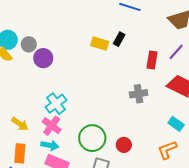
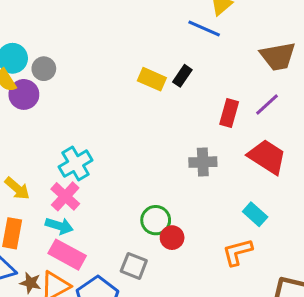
purple circle: (43, 58) -> (24, 94), moved
green circle: (92, 138) -> (156, 220), moved, size x0.7

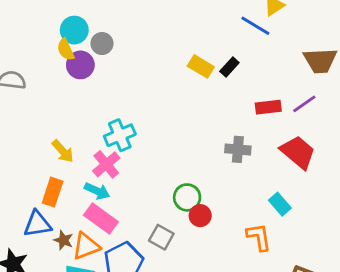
red rectangle: (229, 113) -> (268, 107), turned 60
orange L-shape: (237, 252) -> (259, 237), turned 88

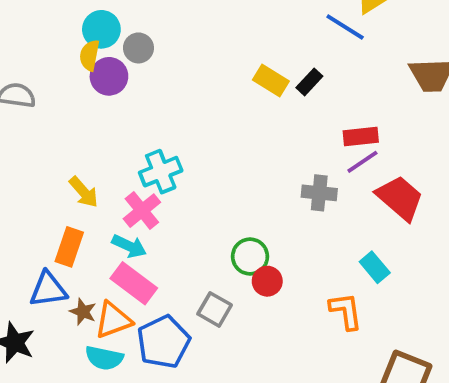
yellow semicircle: (66, 50) -> (90, 55), turned 35
purple line: (304, 104) -> (362, 162), moved

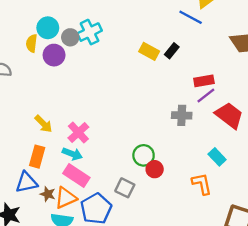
yellow semicircle: (90, 55) -> (32, 43), moved
cyan cross: (161, 172) -> (90, 32), moved

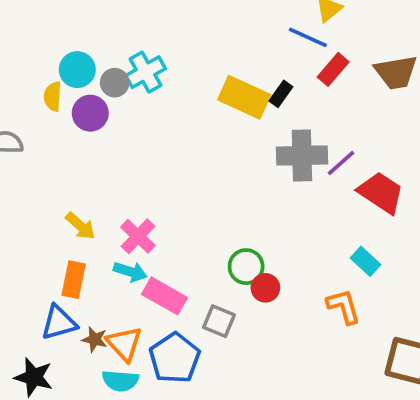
yellow rectangle: (149, 51) -> (244, 97), size x1.5
red rectangle: (204, 81) -> (333, 69), moved, turned -36
gray cross: (182, 115) -> (302, 155), moved, size x1.5
pink rectangle: (76, 175) -> (164, 296), moved
orange triangle: (66, 198) -> (124, 344), turned -45

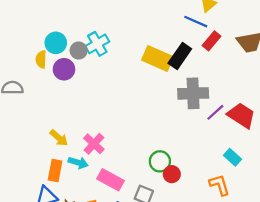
black rectangle: (281, 94) -> (180, 56), size x1.6
purple line: (341, 163) -> (215, 112), moved
cyan arrow: (130, 272) -> (78, 163), moved

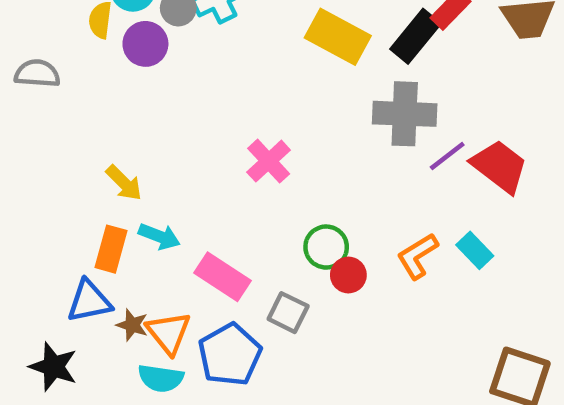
black rectangle: (180, 56) -> (416, 36), moved
pink cross: (94, 144) -> (269, 161), moved
orange L-shape: (219, 185) -> (417, 256), moved, turned -110

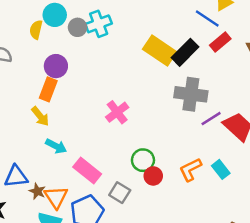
black rectangle: (416, 36) -> (185, 52), moved
purple circle: (145, 44) -> (56, 66), moved
orange rectangle: (111, 249) -> (48, 89), moved

